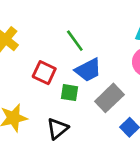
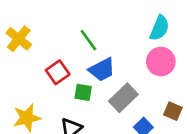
red square: (44, 73) -> (58, 72), turned 30

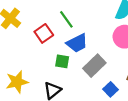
red square: (58, 72) -> (44, 33), moved

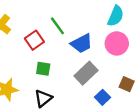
blue trapezoid: (77, 43) -> (82, 43), moved
green square: (62, 61) -> (43, 69), moved

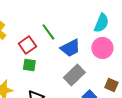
green square: (43, 69) -> (29, 65), moved

